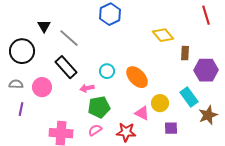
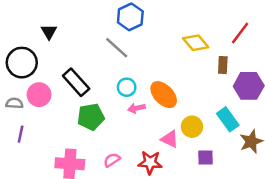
red line: (206, 15) -> (240, 33), moved, turned 54
gray line: (69, 38) -> (117, 48), moved
pink circle: (42, 87) -> (39, 95), moved
pink arrow: (87, 88) -> (136, 108), moved
green pentagon: (99, 107) -> (91, 117), moved

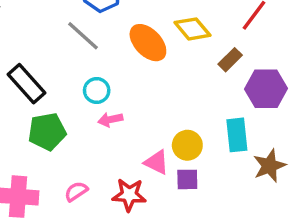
brown rectangle: (223, 65) -> (230, 60), turned 42
orange ellipse: (164, 95) -> (148, 43), moved
cyan rectangle: (228, 119) -> (237, 135), turned 30
purple square: (206, 158) -> (187, 179), moved

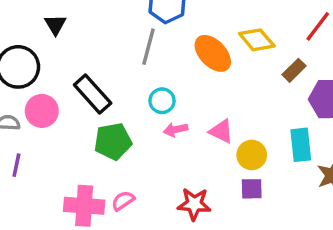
gray line: (83, 36) -> (148, 47), turned 63
pink triangle: (157, 162) -> (221, 131), moved
pink semicircle: (76, 191) -> (123, 201), moved

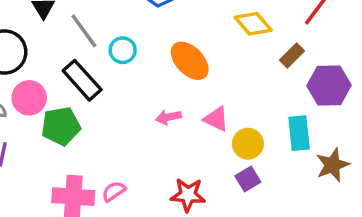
gray line: (148, 47) -> (84, 31), moved, turned -51
orange ellipse: (213, 53) -> (190, 61), moved
cyan circle: (162, 101) -> (123, 50), moved
green pentagon: (113, 141) -> (61, 126), moved
purple square: (252, 189) -> (248, 179), turned -30

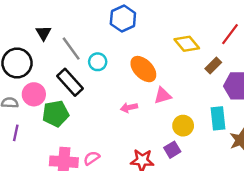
pink triangle: (216, 119) -> (163, 96), moved, turned -42
purple square: (248, 179) -> (172, 150), moved

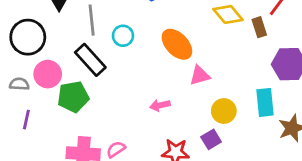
gray line: (71, 49) -> (92, 20), turned 30
brown rectangle: (213, 65) -> (259, 27), moved, turned -63
pink arrow: (129, 108) -> (160, 105), moved

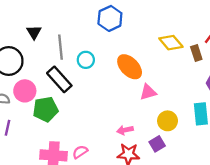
pink arrow: (160, 105) -> (125, 130), moved

